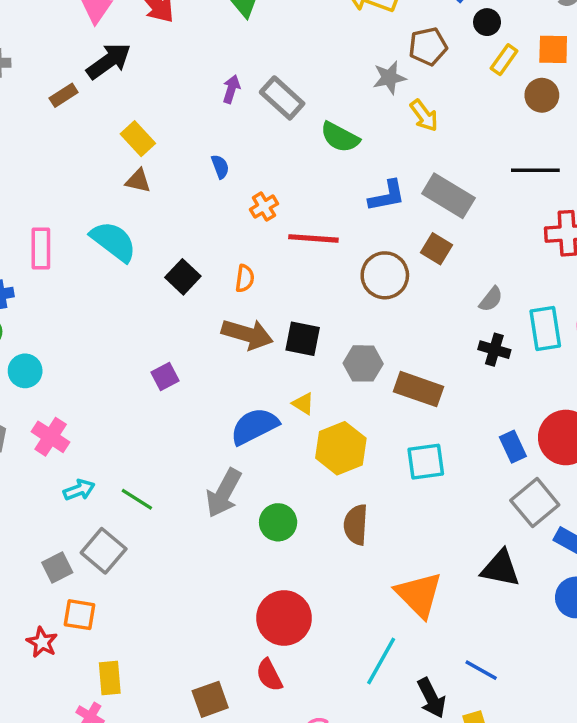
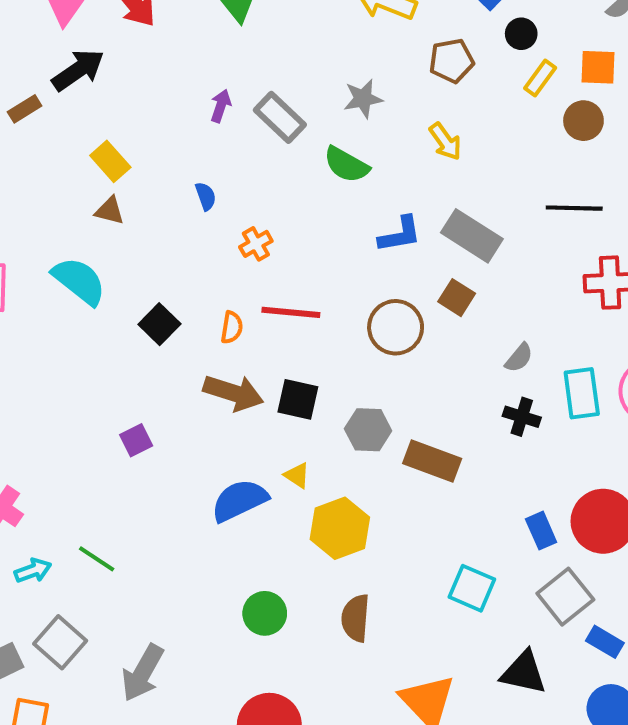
gray star: (389, 78) -> (363, 99), moved
red line: (313, 238) -> (291, 312), moved
cyan square: (426, 462) -> (472, 588), moved, turned 30
gray arrow: (224, 493) -> (143, 673), moved
green line: (137, 499) -> (97, 559), moved

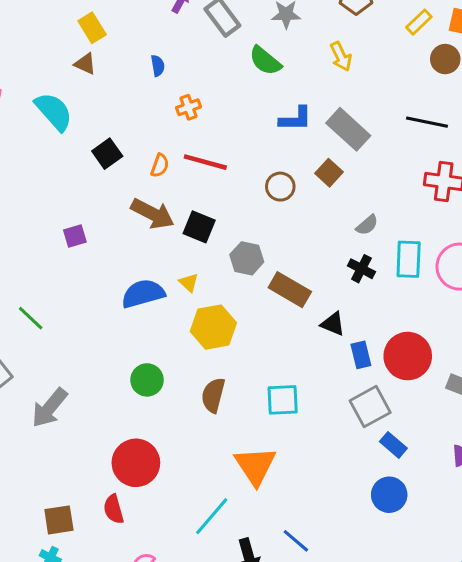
brown circle: (396, 327) -> (280, 187), size x0.7
cyan square: (472, 588) -> (283, 400), moved, turned -36
black triangle: (524, 673) -> (333, 324), moved, size x0.7

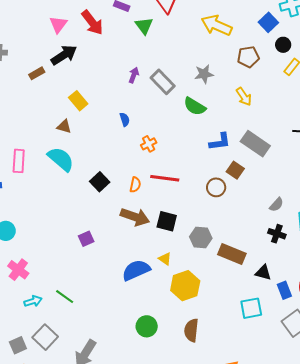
brown triangle: (85, 64) -> (64, 126), moved
brown square: (329, 173) -> (235, 170), moved
cyan square: (283, 400) -> (251, 308), moved

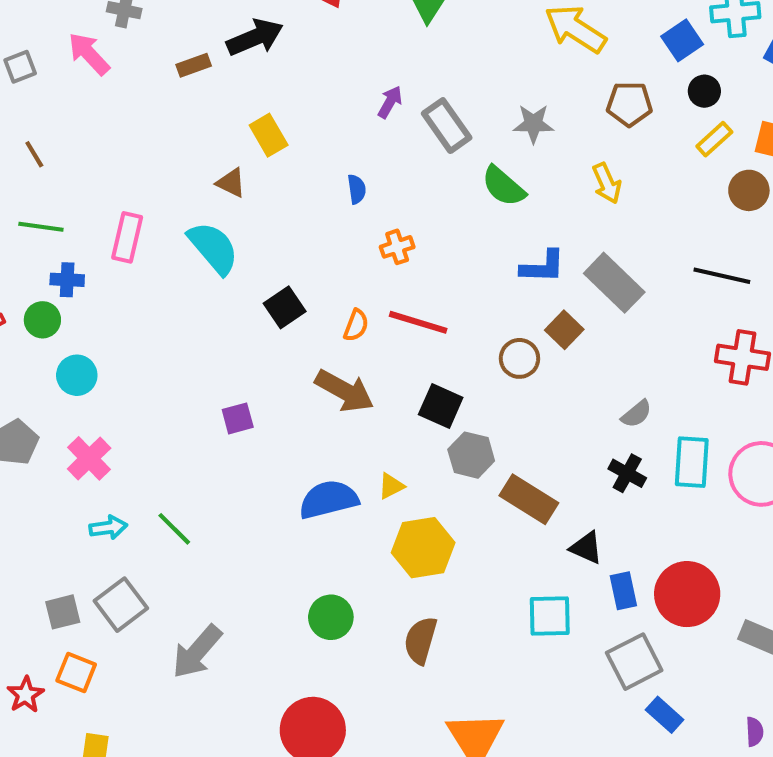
black square: (167, 221) -> (441, 406), moved
yellow triangle: (165, 259) -> (391, 486), turned 48

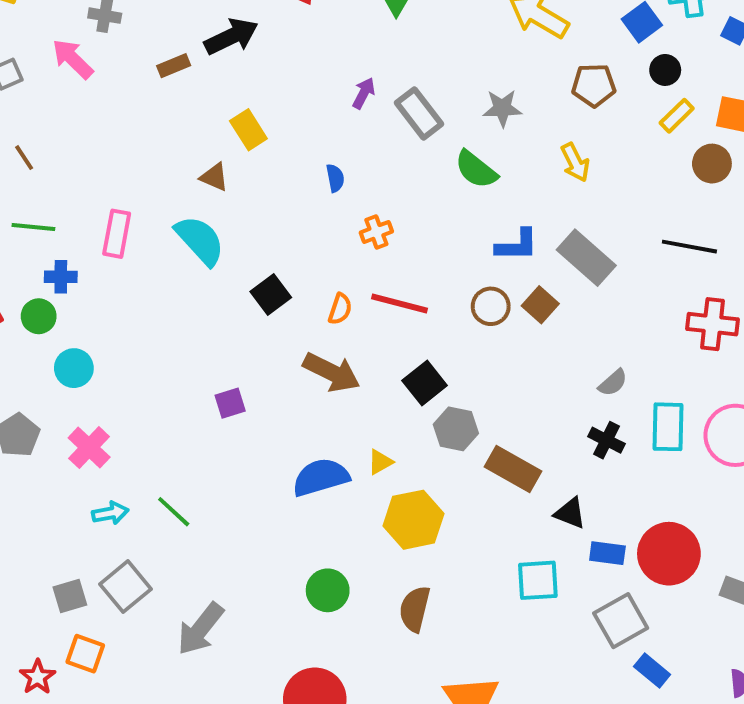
brown circle: (519, 358) -> (491, 306), moved
black square: (441, 406) -> (425, 383), turned 30
blue rectangle: (623, 591) -> (607, 553), turned -68

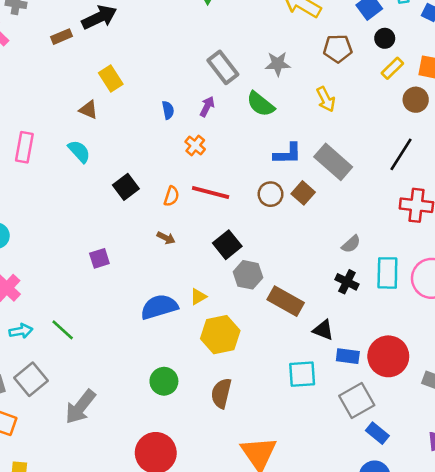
purple arrow: (364, 93) -> (207, 106), moved
orange cross: (376, 232) -> (195, 145), turned -30
cyan semicircle: (200, 240) -> (79, 151), size x0.7
black line: (689, 247) -> (401, 154), turned -68
brown arrow: (332, 372) -> (166, 238), size x0.5

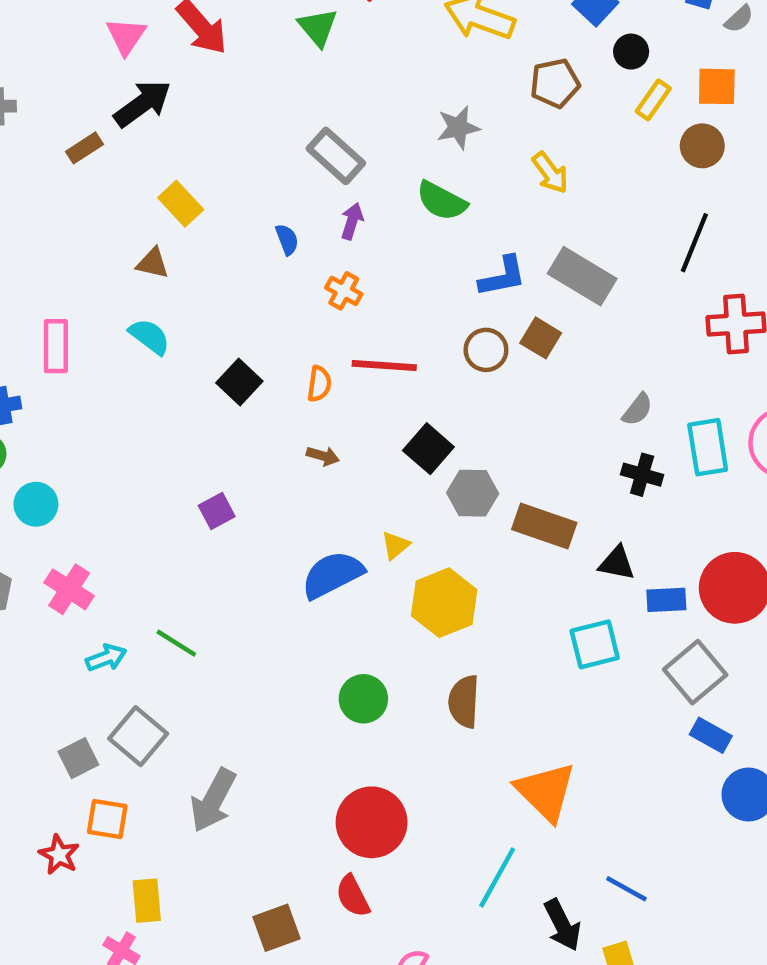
gray rectangle: (223, 67) -> (336, 156), moved
gray arrow: (80, 407) -> (213, 800), moved
blue rectangle: (377, 433) -> (711, 735), moved

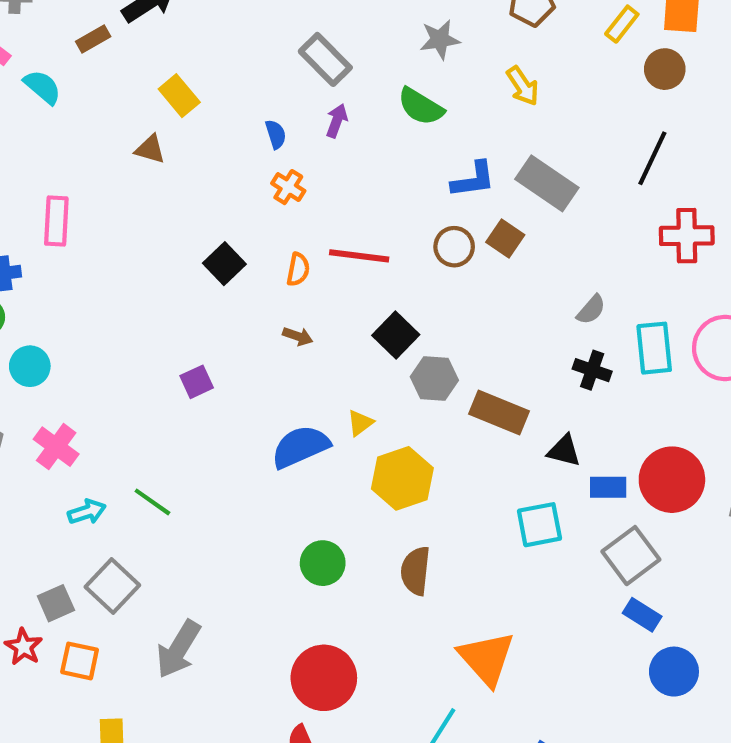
orange cross: (344, 291) -> (288, 187), moved
cyan semicircle: (150, 336) -> (42, 87), moved
red star: (59, 855) -> (24, 647), moved

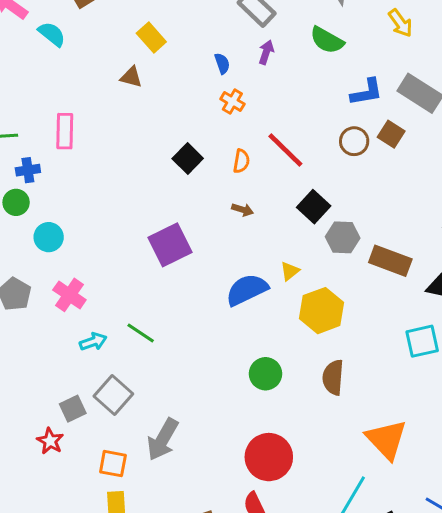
red line: (359, 256) -> (285, 150), turned 39
purple square: (197, 382) -> (170, 245), size x1.8
orange square: (80, 661) -> (113, 464), moved

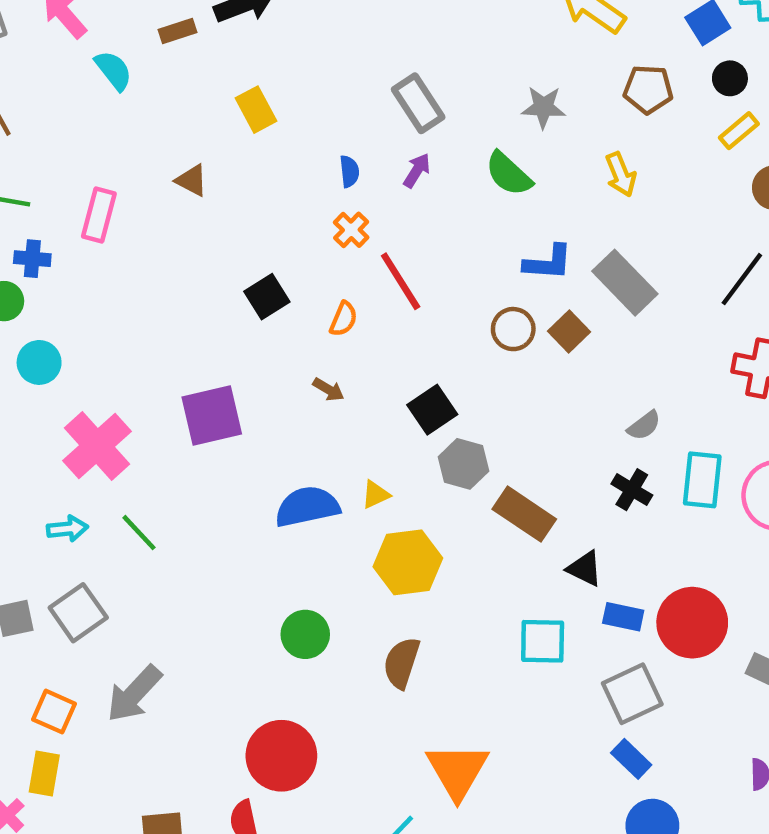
brown triangle: (131, 77) -> (192, 180), moved
red line: (285, 150) -> (401, 281), moved
pink cross: (69, 295) -> (97, 446), moved, size x1.4

